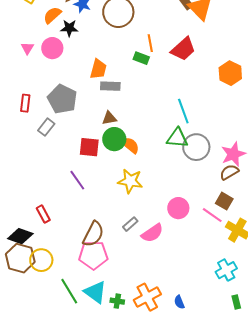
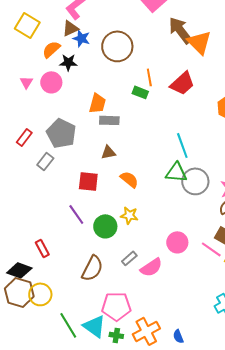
red rectangle: (25, 103) -> (24, 137), turned 30
green circle: (114, 139) -> (105, 226), moved
yellow star: (130, 181) -> (129, 215), size x0.7
pink pentagon: (93, 255) -> (116, 306), moved

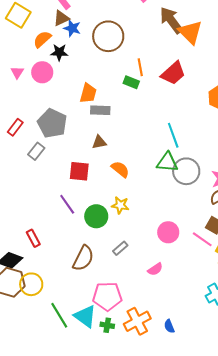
pink semicircle: (151, 267) -> (155, 269), moved, size x0.7

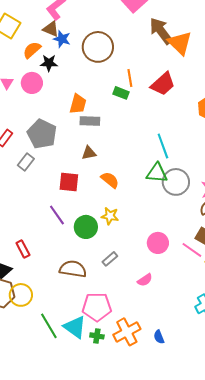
brown triangle: (61, 18) -> (51, 29), turned 48
brown semicircle: (83, 258) -> (73, 269), turned -108

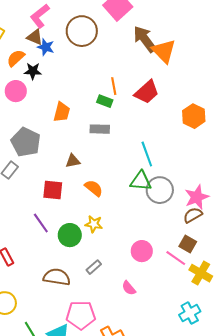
brown circle: (98, 47) -> (82, 31), moved
gray rectangle: (90, 121) -> (100, 129), moved
pink semicircle: (145, 280) -> (129, 288), turned 84

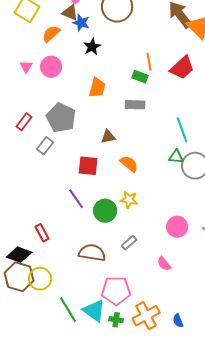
black star: (33, 71) -> (92, 47), moved, turned -30
green triangle: (141, 181) -> (176, 157), size x0.7

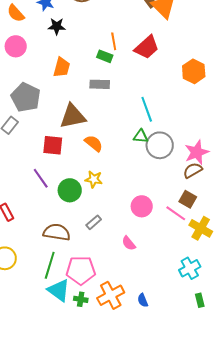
orange semicircle: (51, 34) -> (16, 13), turned -90
black star: (92, 47) -> (57, 26), turned 30
brown triangle: (108, 137) -> (73, 116), size x1.8
green line: (68, 310) -> (50, 265), moved, turned 48

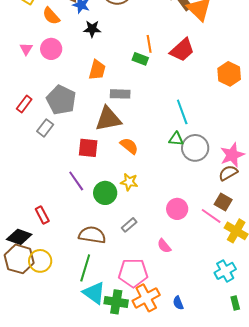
gray rectangle: (100, 84) -> (120, 94), moved
pink pentagon: (81, 270) -> (133, 273), moved
green cross: (81, 299) -> (116, 302), size x1.6

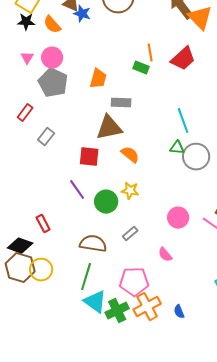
black star: (92, 29) -> (26, 22), moved
gray pentagon: (61, 100) -> (53, 83), moved
green cross: (116, 302) -> (117, 311), turned -35

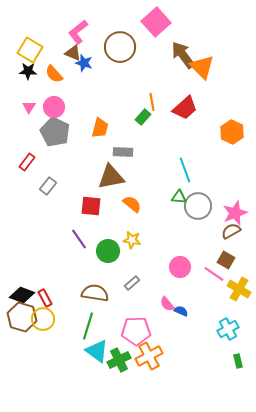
green rectangle: (141, 68) -> (143, 117), turned -70
red rectangle: (43, 224) -> (45, 298), moved
blue semicircle: (179, 312) -> (181, 311), moved, turned 136

